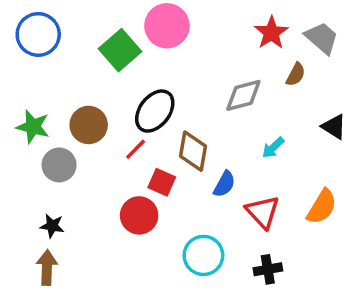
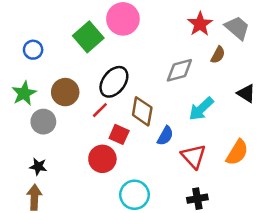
blue circle: (38, 34) -> (33, 50), moved, size x0.6
green star: (33, 127) -> (24, 93), turned 30
cyan arrow: (273, 148) -> (201, 109), size x1.5
cyan circle: (203, 255) -> (134, 195), moved

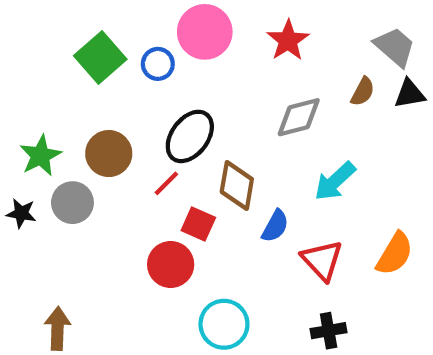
red star: (200, 24) -> (288, 40), moved
green square: (88, 37) -> (100, 57), moved
blue circle: (33, 50) -> (158, 64), moved
black triangle: (246, 93) -> (410, 94), moved, turned -42
black star: (38, 167) -> (21, 213), moved

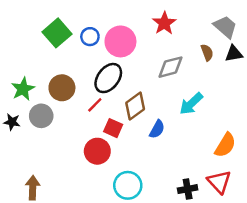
pink circle: (205, 32) -> (120, 41), moved
brown semicircle: (363, 92) -> (207, 52), turned -49
brown diamond: (237, 186) -> (135, 106), turned 44
red triangle: (322, 260) -> (219, 182), moved

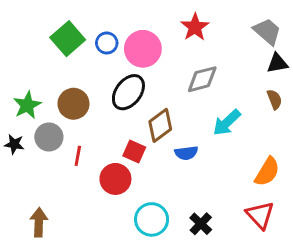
brown semicircle: (207, 52) -> (274, 99), moved
red line: (95, 105) -> (78, 156), moved, turned -35
blue semicircle: (157, 129) -> (186, 153), turned 54
black cross: (188, 189) -> (201, 224), moved, turned -36

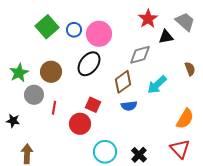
red star: (195, 27) -> (148, 19), moved
black triangle: (277, 63) -> (166, 37), moved
brown diamond: (160, 125) -> (123, 82), moved
black star: (14, 144) -> (13, 121), moved

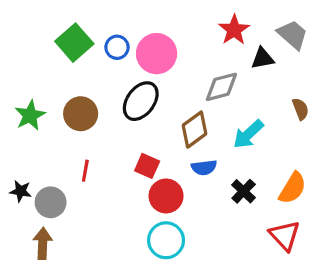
gray circle: (34, 95) -> (51, 202), moved
red circle: (80, 124) -> (166, 196), moved
black cross: (139, 155) -> (244, 191), moved

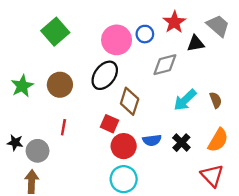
blue circle: (117, 47) -> (145, 34), moved
brown semicircle: (300, 109) -> (216, 100), moved
brown diamond: (195, 130) -> (130, 101), moved, turned -36
blue semicircle: (204, 168) -> (152, 140), moved

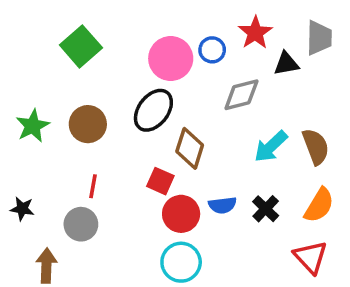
gray trapezoid: (218, 26) -> (319, 38), turned 50
brown semicircle: (216, 100) -> (316, 147), size x1.5
gray circle: (38, 151) -> (81, 224), moved

